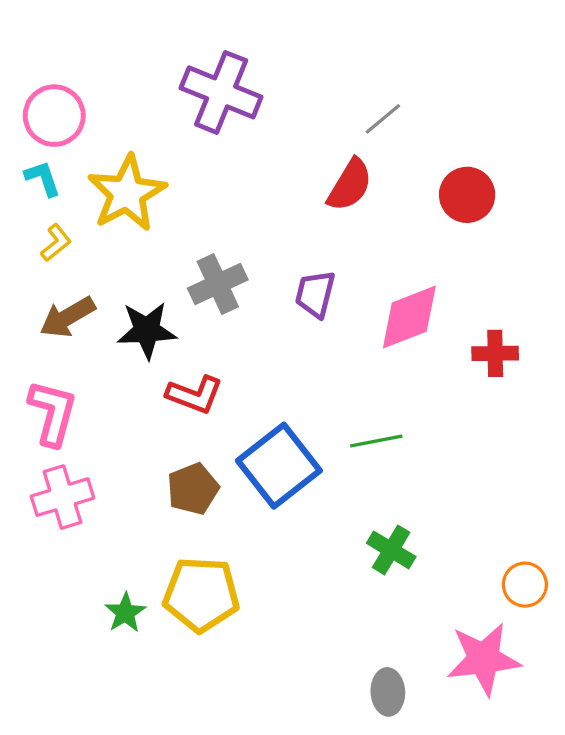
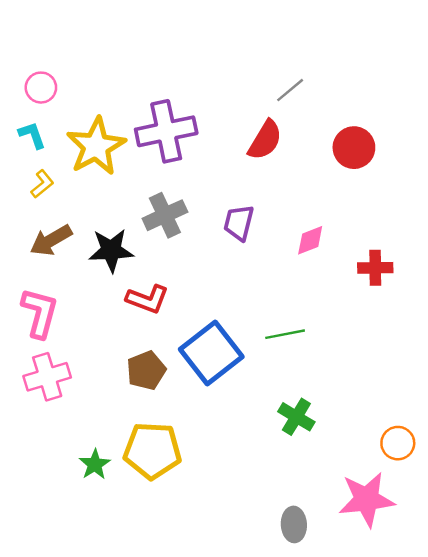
purple cross: (221, 92) -> (166, 131), moved, turned -34
pink circle: (54, 116) -> (41, 88), size x0.7
pink diamond: (409, 317) -> (310, 240), size x0.6

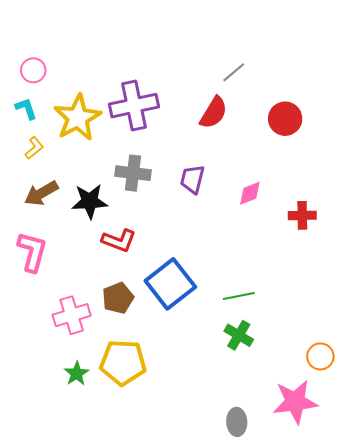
gray cross: (165, 215) -> (133, 173), turned 32
green line: (285, 334) -> (239, 296), moved
pink cross: (47, 377) -> (72, 315), moved

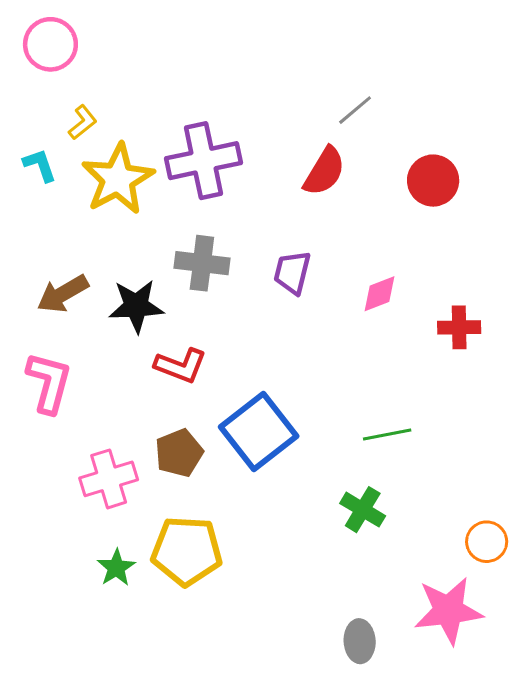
pink circle: (33, 70) -> (50, 44), moved, size x1.4
yellow L-shape: (34, 148) -> (83, 122), moved
green line: (239, 296) -> (387, 435), moved

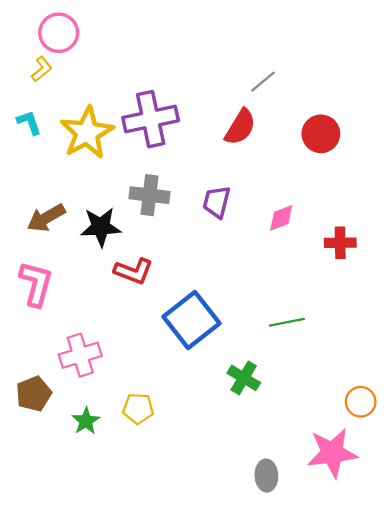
pink circle: (50, 44) -> (59, 33), moved
yellow L-shape: (83, 122) -> (42, 69), moved
brown pentagon: (179, 453) -> (34, 394), moved
green cross: (363, 510) -> (244, 378), moved
yellow pentagon: (187, 551) -> (138, 409), size x0.6

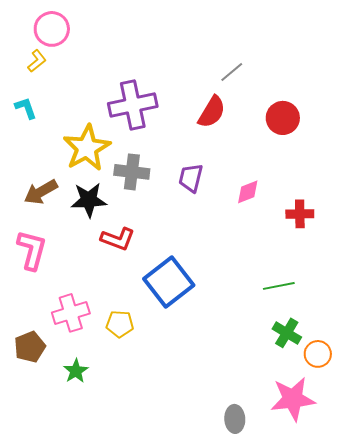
yellow star: (87, 133) -> (87, 148), moved
green line: (287, 322) -> (279, 286), moved
green cross: (244, 378) -> (287, 333), moved
yellow pentagon: (138, 409) -> (120, 324), moved

